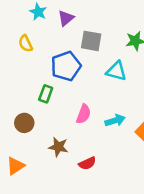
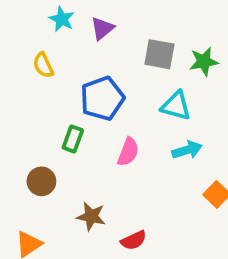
gray square: (91, 41) -> (159, 54), moved
pink semicircle: (84, 114) -> (128, 152), moved
cyan arrow: (115, 120) -> (187, 150), moved

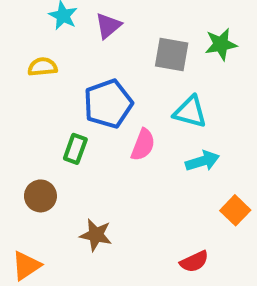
green star: (204, 62) -> (221, 44), moved
yellow semicircle: (43, 65) -> (43, 67), turned 110
pink semicircle: (128, 152) -> (143, 145), moved
red semicircle: (134, 240) -> (194, 262), moved

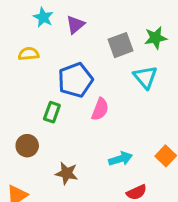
gray square: (172, 54) -> (120, 45), turned -30
cyan triangle: (190, 112) -> (145, 77), moved, turned 35
cyan arrow: (202, 161) -> (120, 159), moved

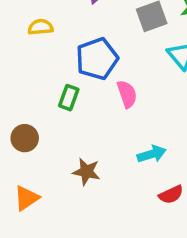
pink semicircle: (100, 109) -> (127, 94), turned -40
brown circle: (27, 146) -> (25, 138), moved

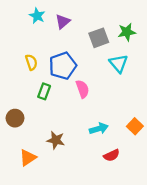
yellow semicircle: (41, 27) -> (31, 62), moved, turned 77
orange triangle: (26, 198) -> (28, 158), moved

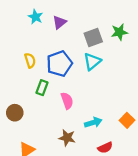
cyan triangle: (119, 63) -> (92, 61), moved, turned 30
pink semicircle: (82, 89) -> (67, 101), moved
brown star: (56, 140) -> (67, 138), moved

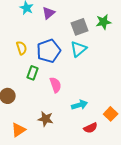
orange square: (127, 120) -> (111, 114), moved
brown star: (67, 138) -> (46, 119), moved

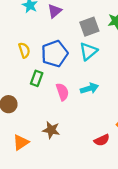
cyan arrow: (80, 105) -> (89, 88), moved

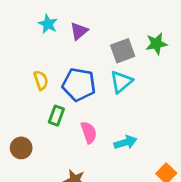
blue pentagon: (55, 54) -> (79, 85), turned 30
cyan arrow: (89, 88) -> (125, 142), moved

